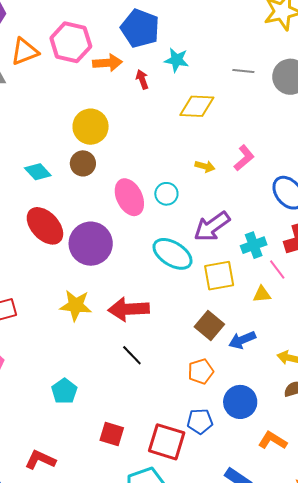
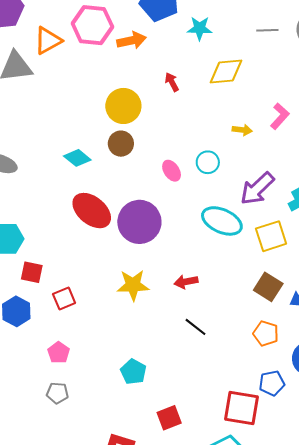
red arrow: (142, 79) -> (172, 82), moved
pink ellipse: (129, 197) -> (172, 171), size x0.6
red arrow: (129, 309) -> (186, 282), size x0.6
orange pentagon: (201, 371) -> (266, 334), turned -30
red square: (112, 434) -> (169, 418), moved, turned -30

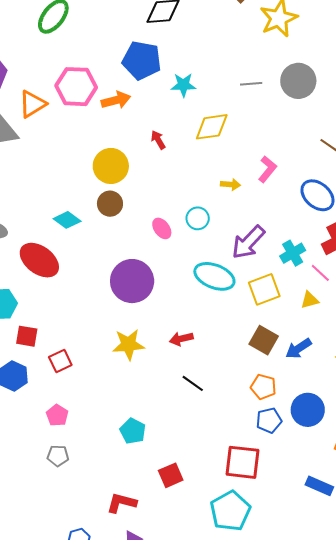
red ellipse: (92, 211) -> (39, 260), moved
blue pentagon: (272, 383) -> (269, 420), moved

